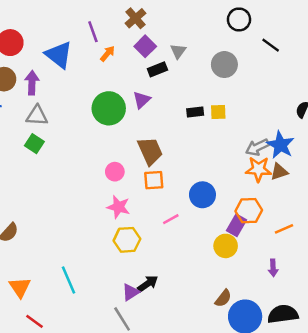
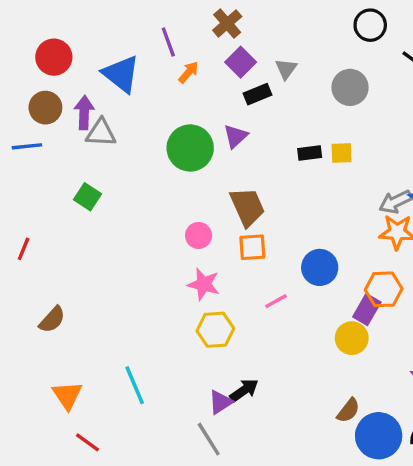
gray triangle: (37, 116) -> (101, 133), moved

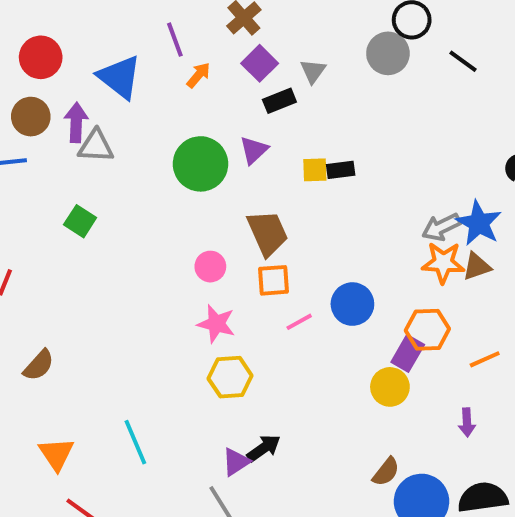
gray circle: (350, 87) -> (388, 53), moved
yellow square: (342, 153) -> (315, 170), moved
pink line: (276, 301) -> (299, 322), moved

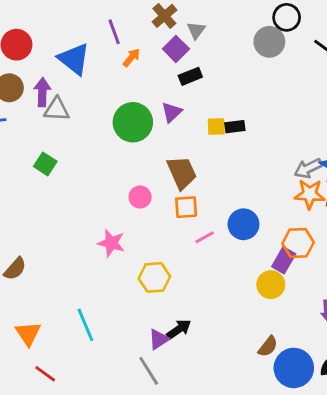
gray triangle: (313, 71) -> (196, 30), moved
pink star: (216, 324) -> (111, 243), moved

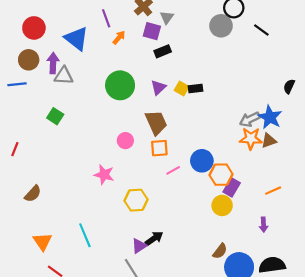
purple square: (176, 49) -> (152, 31), turned -30
purple triangle: (172, 112) -> (158, 87), moved
yellow square: (216, 127) -> (182, 89), turned 32
orange hexagon: (298, 243) -> (221, 175), moved

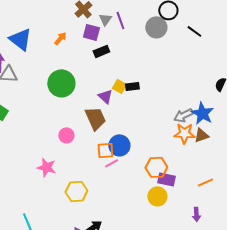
purple line: (106, 18) -> (120, 20), moved
purple triangle: (158, 87) -> (105, 96), moved, turned -35
orange square: (159, 148) -> (105, 150), moved
blue circle: (202, 161) -> (119, 145), moved
purple rectangle: (232, 187) -> (166, 179), turned 72

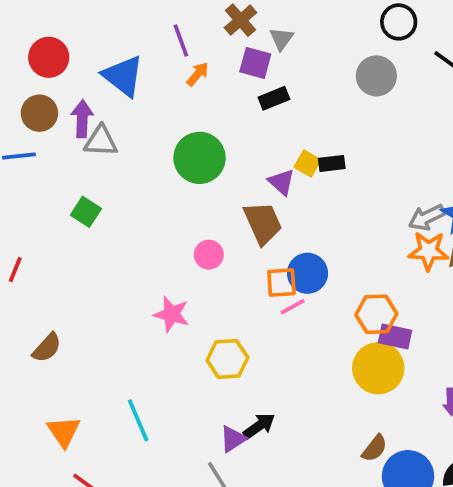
purple line: (120, 20) -> (181, 41), moved
gray circle: (156, 27) -> (376, 76), moved
yellow circle: (157, 196) -> (378, 368), size x1.4

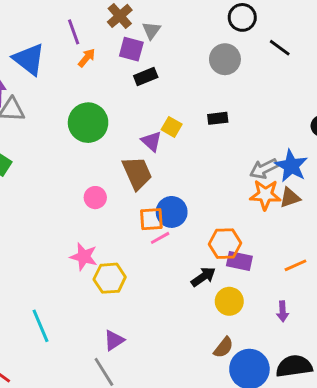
black rectangle: (332, 163) -> (218, 118), moved
pink star: (172, 314) -> (84, 257), moved
yellow circle: (378, 368) -> (229, 301), moved, size x0.7
black arrow: (259, 426) -> (203, 277), moved

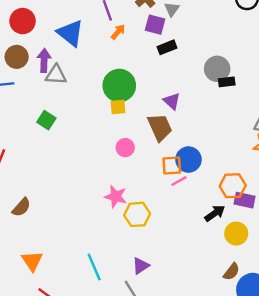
gray circle: (225, 59) -> (217, 69), moved
yellow square: (172, 127) -> (118, 107), moved, turned -35
cyan line: (40, 326) -> (94, 267), moved

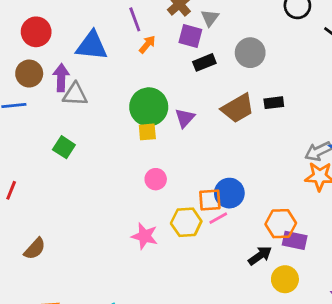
blue triangle: (70, 33) -> (92, 46), turned -32
gray circle: (217, 69) -> (250, 53), moved
purple triangle: (172, 101) -> (185, 118), moved, turned 30
brown trapezoid: (160, 127) -> (238, 108), moved, turned 84
yellow hexagon: (137, 214) -> (186, 222), moved

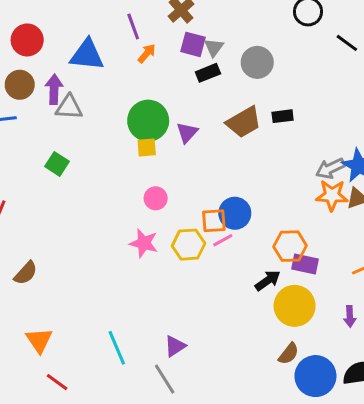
gray triangle: (210, 18) -> (214, 47), moved
pink star: (145, 236) -> (144, 243), moved
yellow circle: (285, 279) -> (295, 306), size x1.4

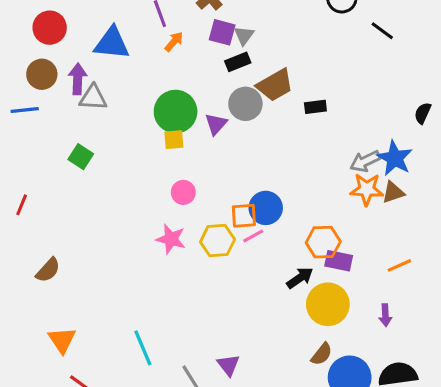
gray circle: (257, 62) -> (245, 104), moved
brown trapezoid: (244, 122) -> (275, 85), moved
purple triangle: (175, 346) -> (228, 365), moved, turned -35

